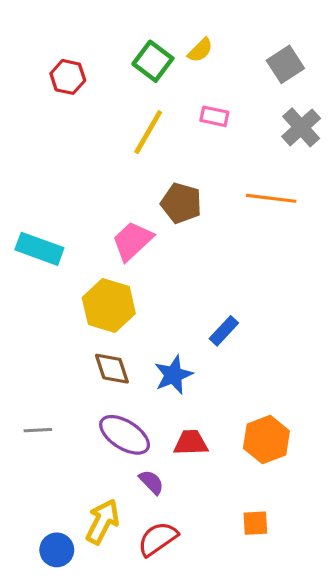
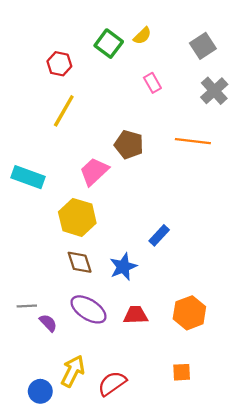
red hexagon: (68, 77) -> (59, 64), moved
pink rectangle: (214, 116) -> (152, 83), turned 48
yellow line: (148, 132) -> (64, 111), moved
purple semicircle: (151, 482) -> (48, 323), moved

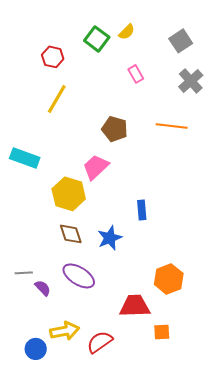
pink trapezoid: (94, 171) -> (96, 167), moved
blue rectangle: (159, 235) -> (142, 210), turned -48
red trapezoid: (136, 315) -> (135, 306), moved, size x1.4
yellow arrow: (73, 371) -> (65, 331), turned 52

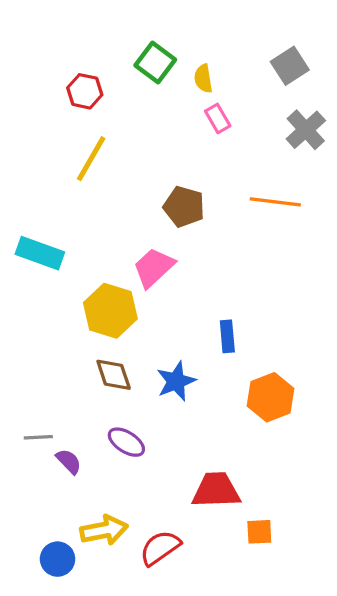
yellow semicircle: (127, 32) -> (203, 78), moved, turned 126
purple ellipse: (79, 276) -> (126, 442), size x0.7
orange hexagon: (169, 279) -> (271, 397), moved

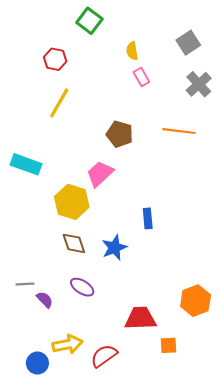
green square: (155, 62) -> (89, 21), moved
orange hexagon: (271, 397) -> (196, 301), moved

